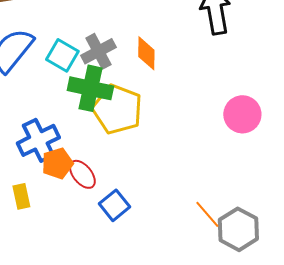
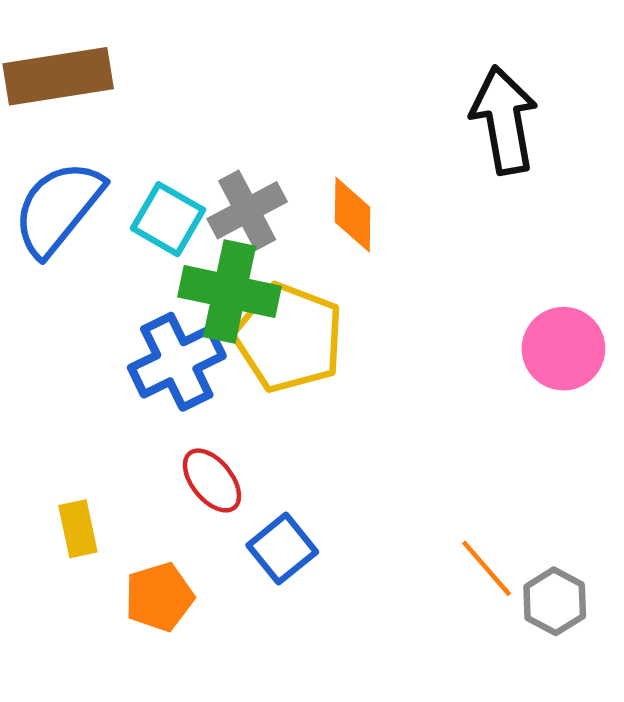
blue cross: (38, 140) -> (177, 362), moved
orange pentagon: (57, 163) -> (159, 597), moved
gray hexagon: (238, 229) -> (555, 601), size x0.7

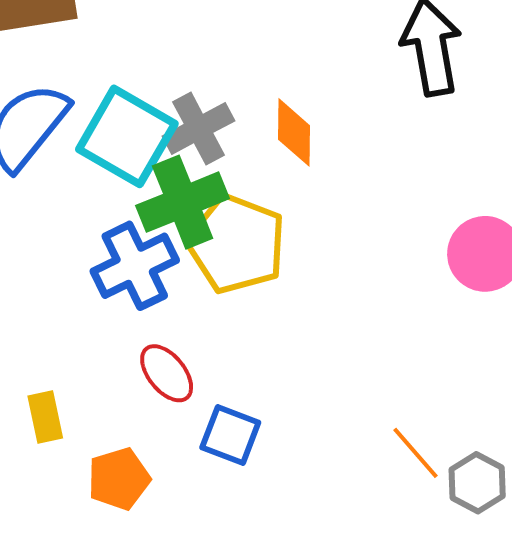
cyan square: (168, 219) -> (127, 136), size x1.5
green cross: (230, 292) -> (183, 202), turned -34
blue square: (282, 549) -> (230, 435), turned -30

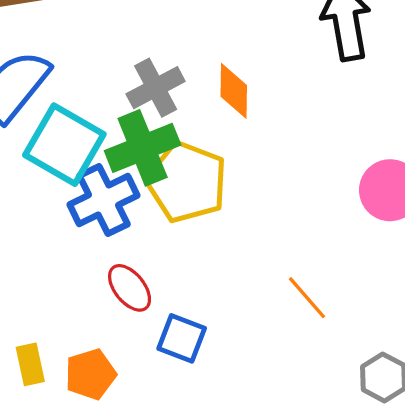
cyan square: (127, 136) -> (64, 145), moved
yellow rectangle: (45, 417) -> (30, 364), moved
orange line: (415, 453) -> (307, 298), moved

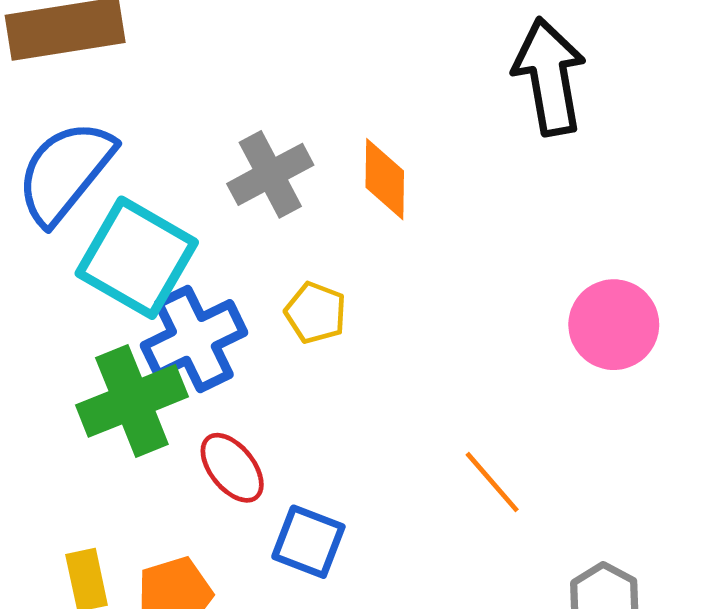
green cross: (143, 148) -> (132, 401), moved
yellow pentagon: (187, 182) -> (316, 313), size x0.5

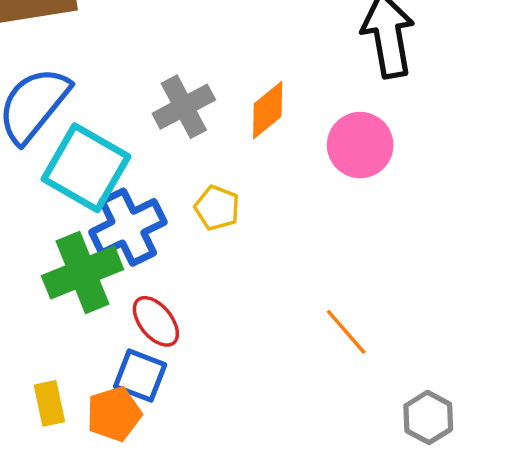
orange diamond: (385, 179) -> (268, 110), turned 50
pink circle: (614, 325) -> (360, 145), moved
blue square: (308, 542) -> (140, 376), moved

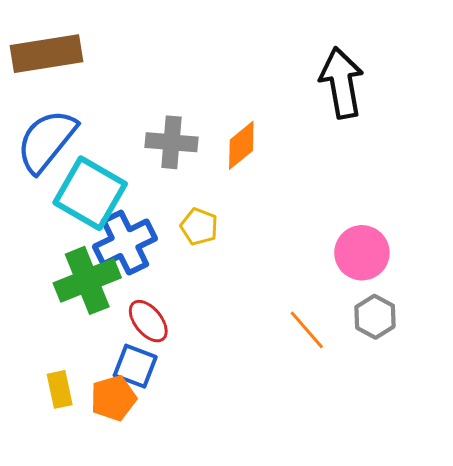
gray cross: (184, 107) -> (172, 142), turned 33
pink circle: (360, 145) -> (362, 253), moved
gray hexagon: (428, 417) -> (375, 317), moved

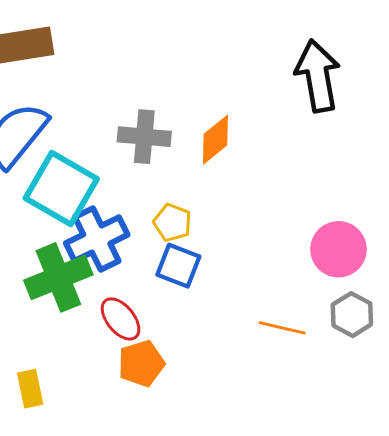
orange line: (307, 330) -> (282, 328), turned -36
blue square: (135, 366) -> (178, 266), moved
orange pentagon: (113, 398) -> (141, 363), moved

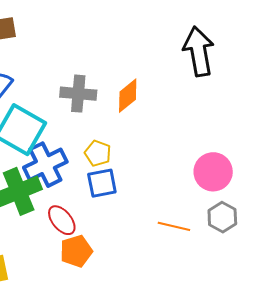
blue square: (178, 266) -> (102, 183), turned -32

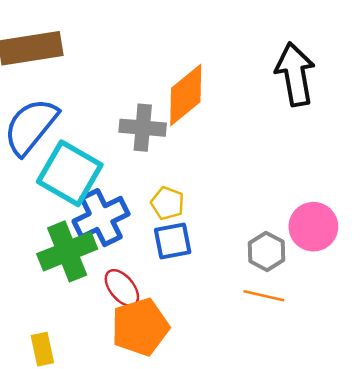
orange diamond: (128, 96) -> (186, 95), moved, size x1.4
gray hexagon: (222, 217) -> (266, 251), moved
orange pentagon: (76, 251) -> (140, 327), size x1.4

